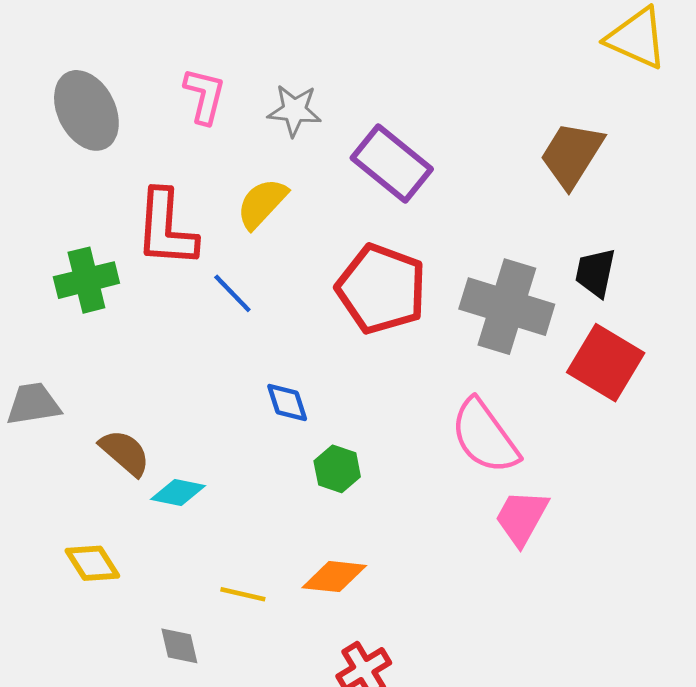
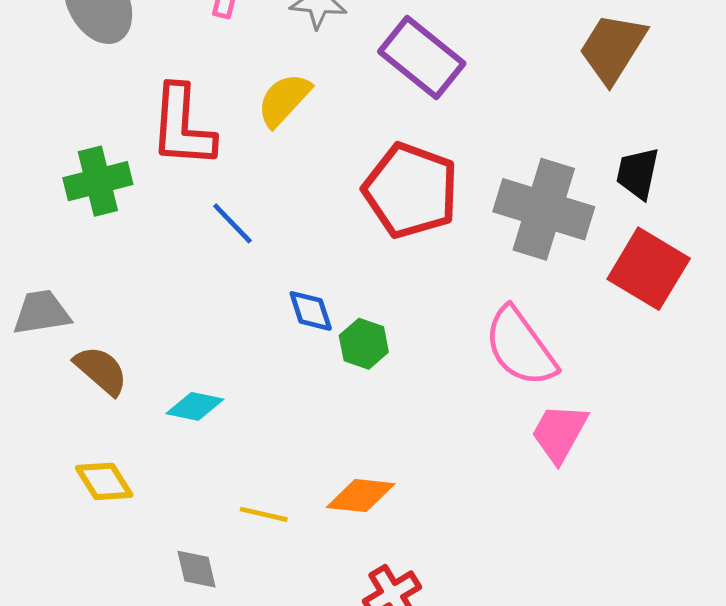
blue line: (232, 293) -> (232, 223), moved
brown semicircle: (125, 453) -> (101, 370), moved
green hexagon: (337, 469) -> (364, 344), moved

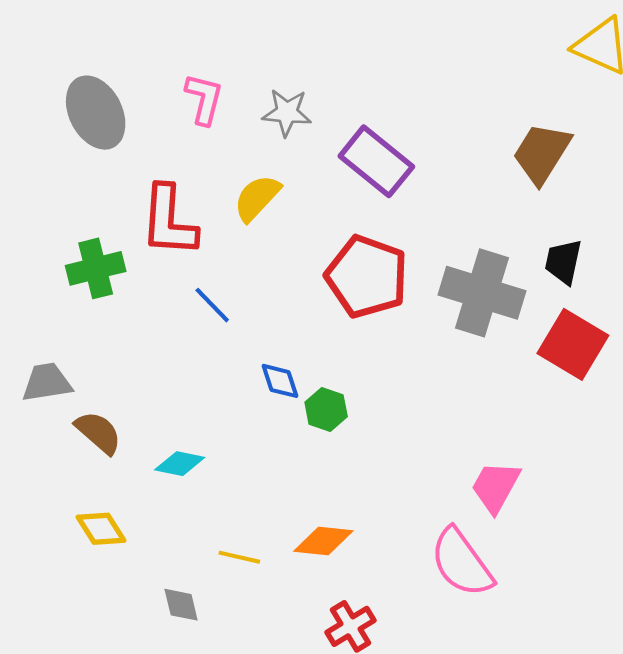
pink semicircle: (520, 347) -> (462, 563), moved

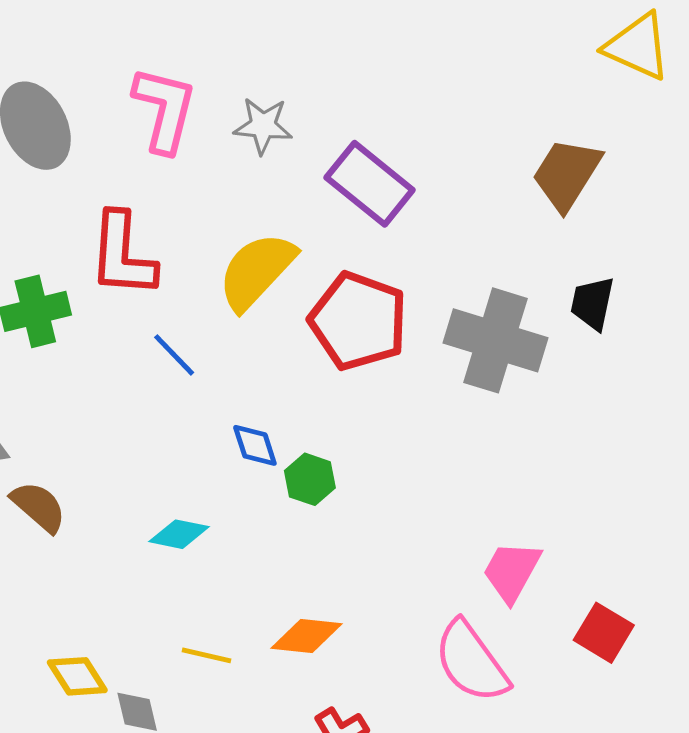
pink L-shape: (204, 99) -> (164, 110), size x1.4
yellow semicircle: (257, 198) -> (257, 271), moved, size x1.4
red square: (573, 344) -> (604, 633), moved, size x0.7
cyan diamond: (180, 464) -> (179, 534), moved
yellow diamond: (101, 529) -> (77, 676), moved

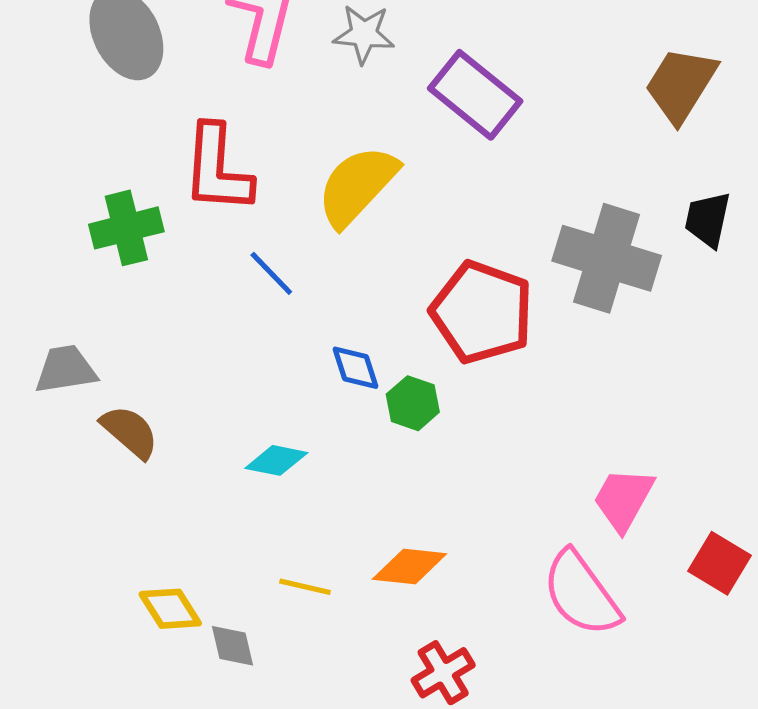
red pentagon: (358, 321) -> (482, 312), moved

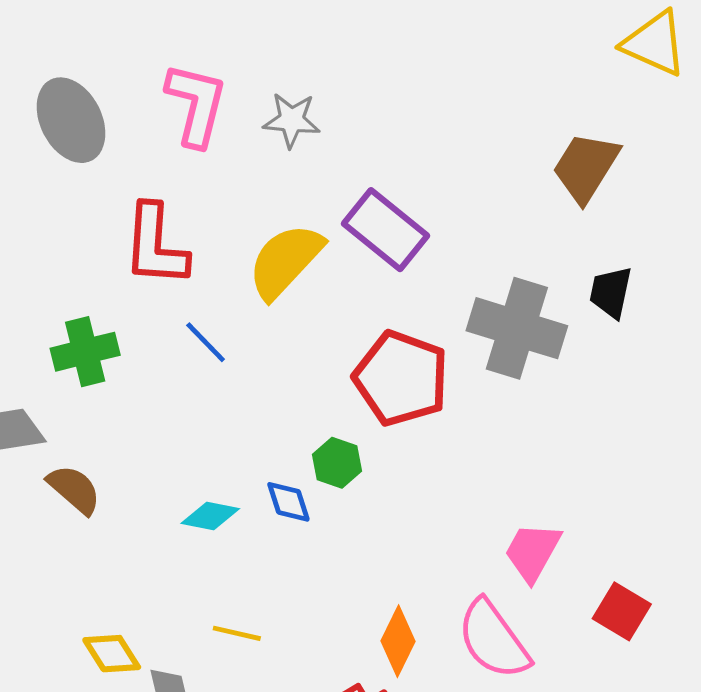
purple rectangle: (475, 95) -> (385, 230), moved
green cross: (126, 228) -> (85, 352), moved
blue diamond: (356, 368) -> (288, 502), moved
orange diamond: (409, 567) -> (398, 641), moved, turned -70

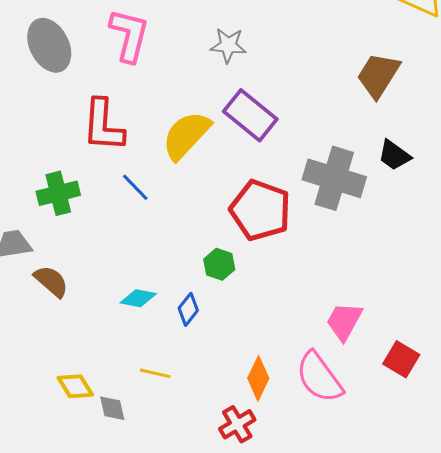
gray star: (292, 120) -> (228, 45), moved
black trapezoid: (611, 292) -> (394, 155), turned -66
blue diamond: (288, 502) -> (188, 309), moved, turned 56

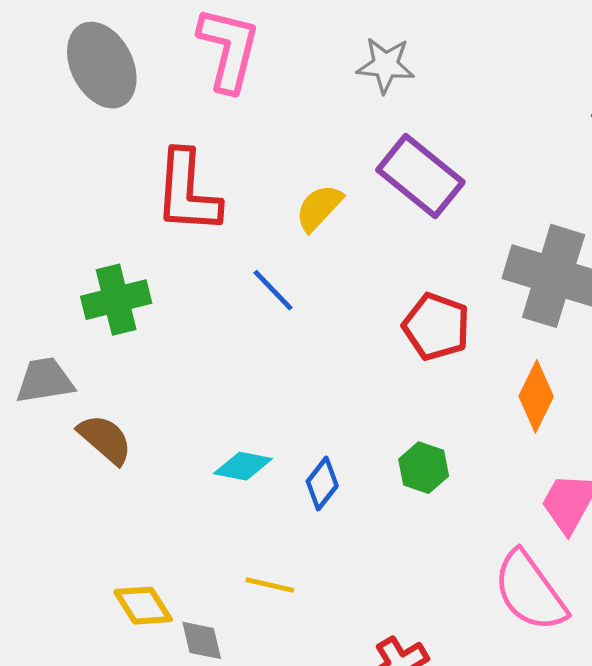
yellow semicircle: (186, 135) -> (319, 208), size x0.6
blue line: (135, 187) -> (273, 290), moved
red pentagon: (260, 210) -> (436, 327), size x0.7
green hexagon: (219, 264) -> (424, 468), moved
orange diamond: (258, 378) -> (536, 396), moved

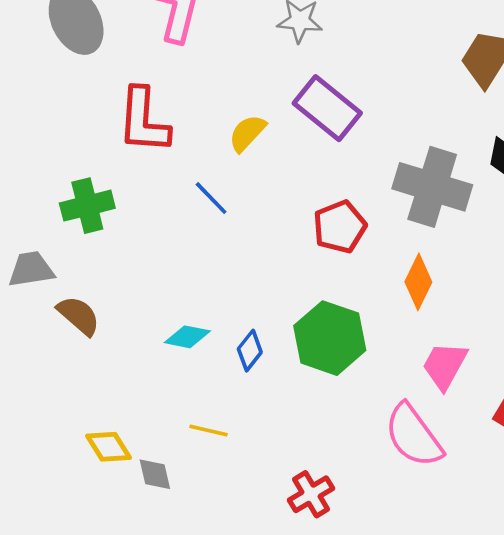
red pentagon: (436, 327) -> (340, 227), turned 30
green hexagon: (424, 468) -> (330, 338), size x1.8

